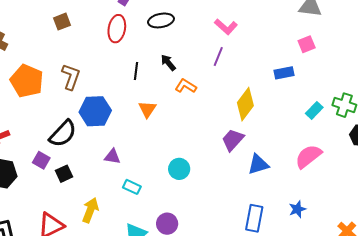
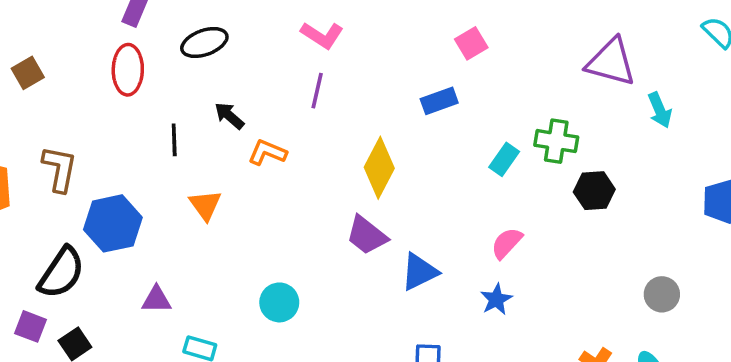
purple trapezoid: (233, 140) -> (367, 235), turned -85
pink semicircle: (308, 156) -> (507, 243), size x0.7
blue star: (297, 209) -> (496, 299), moved

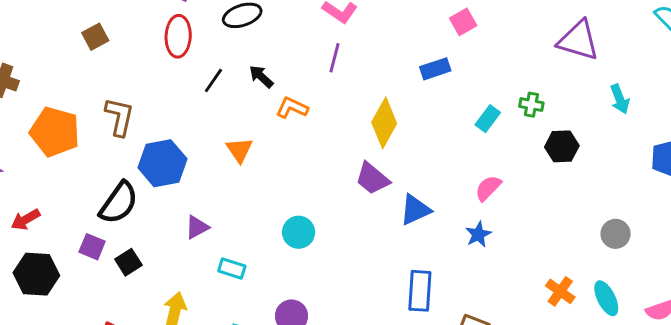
cyan arrow: (660, 110) -> (620, 99), moved
black line: (174, 140) -> (213, 81), moved, turned 35
green cross: (556, 141) -> (531, 105), size x0.7
purple triangle: (156, 300) -> (197, 227), turned -30

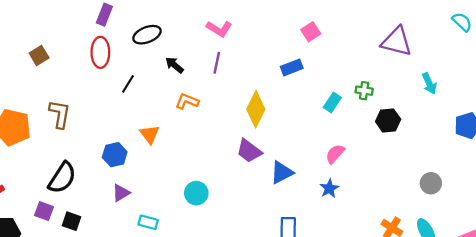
black arrow: (261, 77) -> (174, 65), moved
blue hexagon: (162, 163) -> (115, 155), moved, size x0.7
black square: (128, 262) -> (71, 221), turned -36

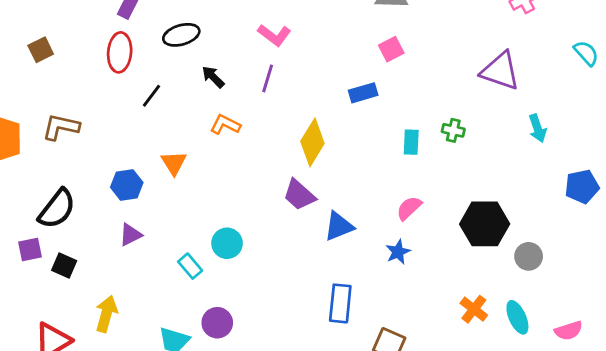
cyan rectangle: (332, 102) -> (411, 142), turned -36
brown L-shape: (60, 114) -> (61, 127), turned -92
black hexagon: (388, 120) -> (485, 224), moved, size x1.5
purple square: (44, 211) -> (30, 249), turned -36
cyan rectangle: (148, 222) -> (190, 266), moved, turned 30

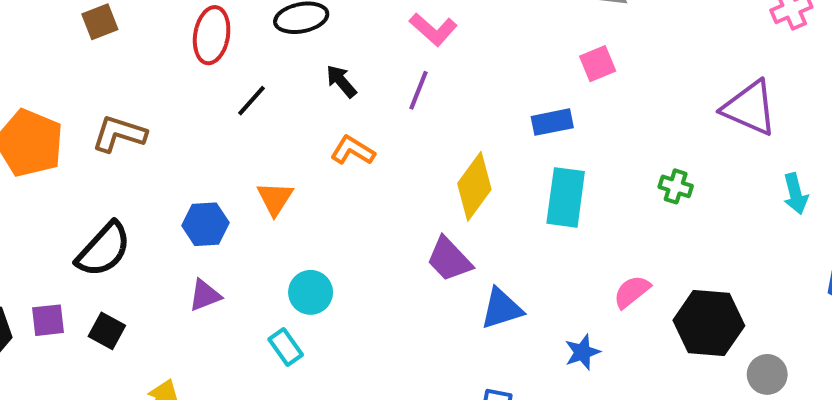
cyan rectangle: (411, 142) -> (566, 197), moved, size x1.6
pink semicircle: (409, 208) -> (632, 292), moved
cyan circle: (227, 243) -> (311, 292), moved
purple square: (30, 249) -> (48, 320), moved

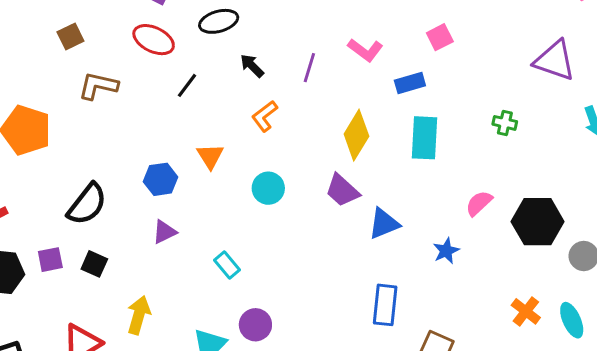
pink L-shape: (433, 29) -> (365, 50), moved
red ellipse: (212, 35) -> (154, 40), turned -69
brown L-shape: (119, 134) -> (98, 86), moved
orange L-shape: (353, 150) -> (265, 116), turned -64
cyan circle: (311, 292) -> (268, 188), moved

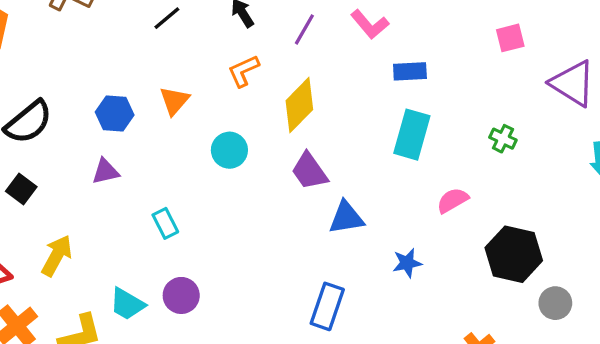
pink square: (440, 37) -> (510, 38), moved
yellow diamond: (356, 135) -> (299, 105), moved
pink semicircle: (479, 203) -> (453, 200), moved

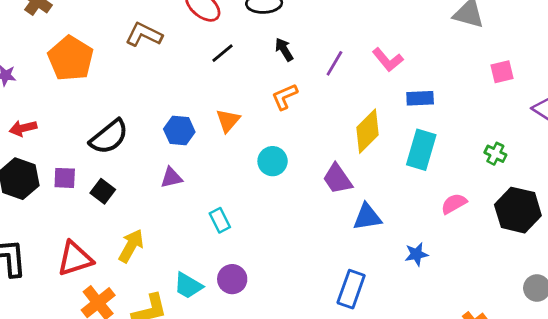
yellow diamond: (299, 105) -> (368, 131), moved
black hexagon: (514, 254) -> (518, 210), moved

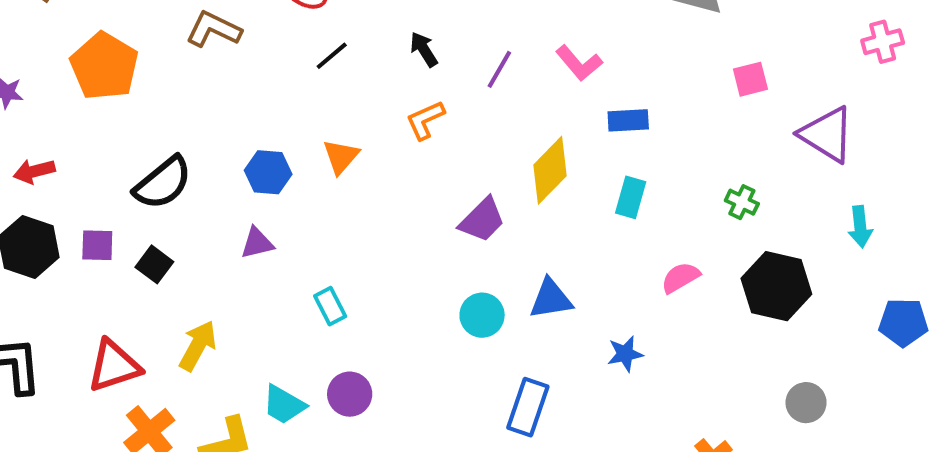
cyan rectangle: (421, 150) -> (631, 197), size x0.7
cyan circle: (273, 161) -> (482, 315), moved
purple trapezoid: (337, 179) -> (482, 220), moved, turned -100

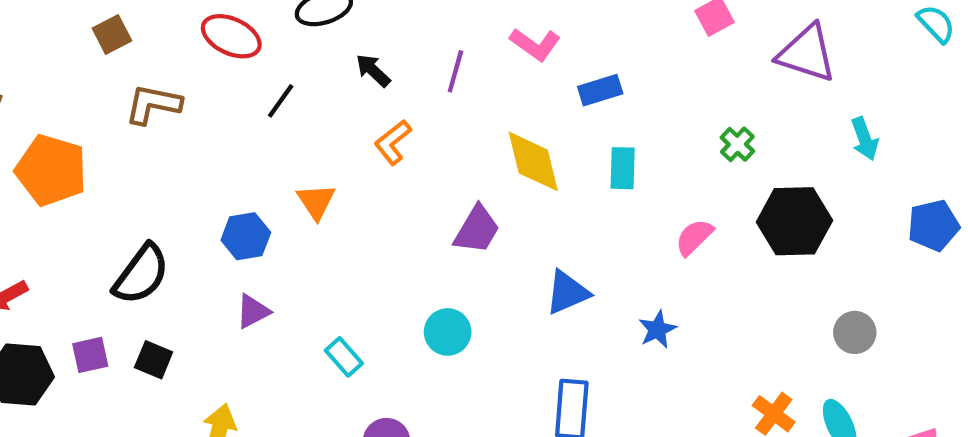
yellow diamond: (550, 170) -> (533, 161), turned -44
green cross: (742, 202) -> (737, 144), turned 32
cyan circle: (482, 315) -> (448, 332), moved

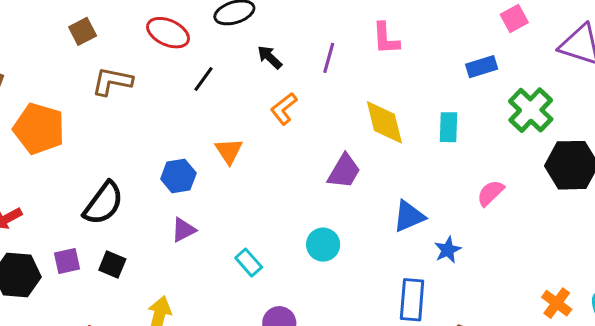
pink L-shape: (535, 44) -> (386, 38), turned 51
blue rectangle: (600, 90) -> (482, 67), moved
green cross: (737, 144) -> (531, 110), size x1.8
pink semicircle: (694, 237) -> (490, 193), moved
blue star: (657, 329) -> (448, 250), moved

